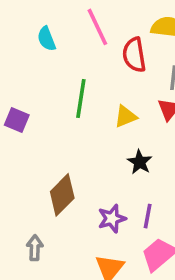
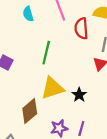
yellow triangle: (126, 116) -> (52, 88), moved, size x1.6

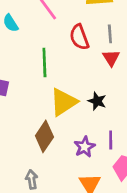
red semicircle: (81, 28) -> (79, 37), moved

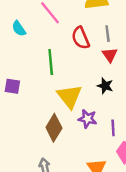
black star: (97, 101) -> (105, 86), moved
yellow triangle: (64, 102) -> (69, 96), turned -32
purple star: (85, 147) -> (87, 119), moved, turned -30

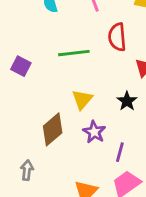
green line: (51, 62) -> (74, 53), turned 70
yellow triangle: (69, 96) -> (82, 99), size x0.7

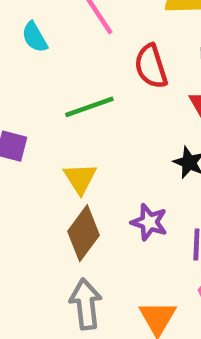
yellow triangle: (82, 99) -> (80, 178), moved
gray arrow: (27, 170) -> (86, 304), moved, size x1.5

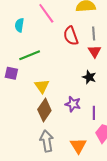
cyan semicircle: (35, 37) -> (19, 25), turned 40
green line: (89, 107) -> (30, 55), moved

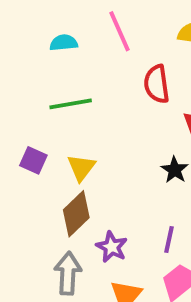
cyan semicircle: (19, 25) -> (64, 43), turned 64
purple square: (11, 73) -> (33, 160), moved
purple star: (73, 104) -> (112, 247), moved

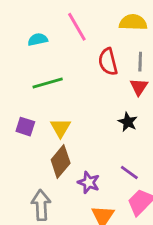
purple line: (169, 239) -> (129, 172), turned -60
gray arrow: (68, 273) -> (41, 205), moved

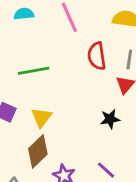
cyan semicircle: (38, 40) -> (24, 14), moved
black star: (128, 122) -> (110, 119), turned 30

